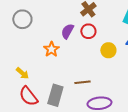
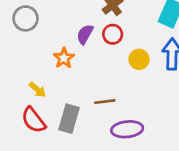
yellow arrow: (22, 73) -> (37, 90), moved

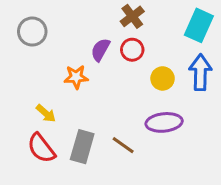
orange star: (64, 58) -> (76, 77), turned 30
brown line: (105, 102) -> (123, 145), moved, turned 42
purple ellipse: (127, 129) -> (164, 122), moved

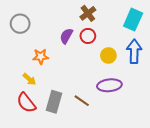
orange star: (76, 77) -> (41, 57), moved

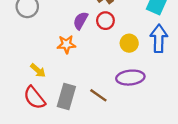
orange star: (41, 57) -> (66, 44), moved

